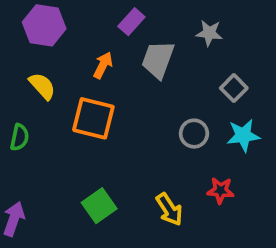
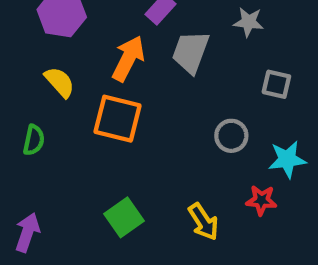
orange arrow: (103, 65) -> (128, 58), size x1.5
gray square: (234, 88) -> (276, 84), turned -32
cyan star: (243, 135) -> (287, 159), moved

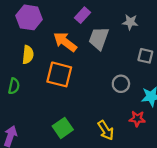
orange arrow: (128, 58) -> (65, 42), turned -80
yellow semicircle: (60, 82) -> (28, 55), turned 48

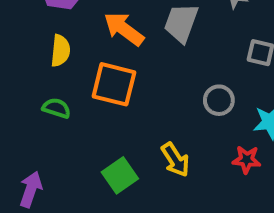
green semicircle: (14, 86) -> (56, 108), moved, turned -84
yellow arrow: (106, 130) -> (175, 160), moved

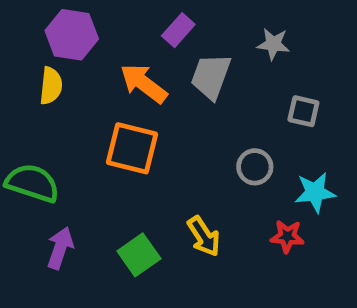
yellow semicircle: (60, 51) -> (51, 86), moved
green semicircle: (56, 108) -> (32, 183), moved, size x1.6
purple arrow: (31, 189) -> (60, 248), moved

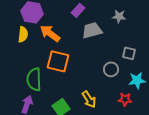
gray trapezoid: (211, 76) -> (92, 30), turned 55
orange arrow: (144, 83) -> (50, 33), moved
gray square: (303, 111) -> (129, 53), moved
green semicircle: (32, 183) -> (34, 79), moved, turned -110

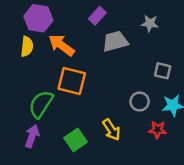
gray circle: (111, 69) -> (140, 102), moved
green semicircle: (34, 79) -> (41, 104), turned 35

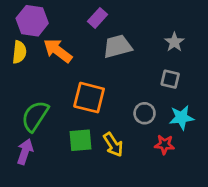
gray star: (150, 23) -> (174, 42), moved, turned 30
orange square: (72, 81) -> (89, 98), moved
green square: (76, 140) -> (81, 140), moved, turned 30

